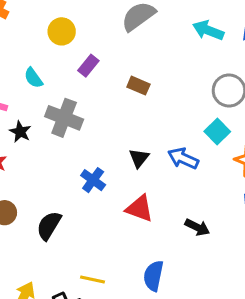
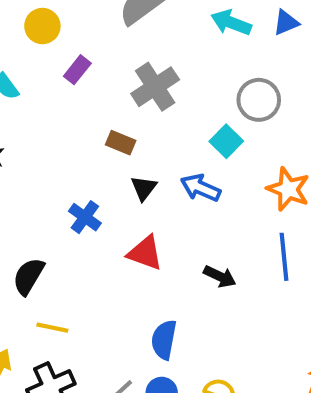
brown rectangle: (138, 86) -> (121, 143), moved
gray cross: (64, 118) -> (155, 87), moved, turned 36
cyan square: (217, 132) -> (226, 141), moved
yellow line: (92, 279) -> (52, 328), moved

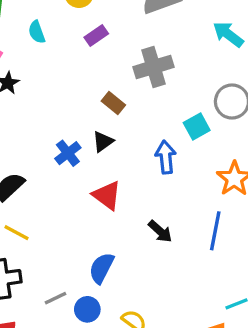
black triangle: (144, 188) -> (103, 141), moved
blue arrow: (201, 188) -> (166, 157), turned 44

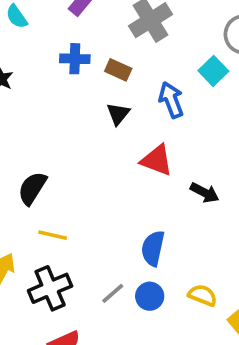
blue cross: (68, 153) -> (75, 59), moved, turned -35
blue arrow: (166, 157) -> (171, 100), moved
red triangle: (107, 195) -> (157, 160), moved

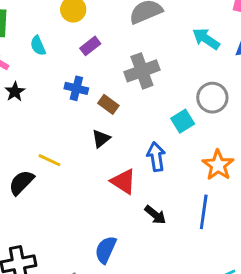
blue arrow: (171, 100) -> (156, 157), moved
yellow line: (53, 235) -> (50, 160), moved

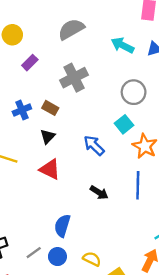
blue cross: (76, 88) -> (22, 110), moved, turned -30
cyan square: (183, 121) -> (124, 124), moved
blue arrow: (156, 157) -> (94, 145), turned -30
red triangle: (123, 181) -> (50, 169), moved

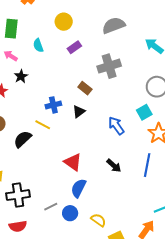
blue cross: (22, 110) -> (53, 105), moved
red triangle: (50, 169) -> (73, 162), moved

